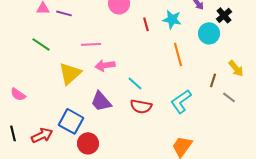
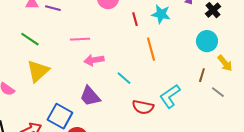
cyan circle: (209, 33) -> (207, 41), moved
orange line: (178, 54) -> (151, 49), moved
yellow triangle: (70, 73) -> (38, 71), moved
red semicircle: (141, 106) -> (143, 107), moved

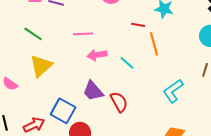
red line: (135, 19) -> (138, 25), moved, turned -64
cyan line: (124, 78) -> (127, 63), moved
red semicircle: (143, 107) -> (119, 102), moved, turned -130

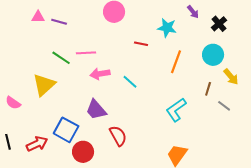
green line: (33, 34) -> (61, 58), moved
orange line: (154, 44) -> (176, 62), moved, turned 35
red semicircle: (119, 102) -> (118, 136), moved

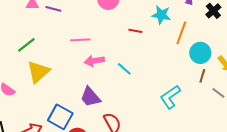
cyan circle: (213, 55) -> (200, 53), moved
green line: (61, 58) -> (26, 45), moved, turned -72
orange line: (176, 62) -> (181, 33), moved

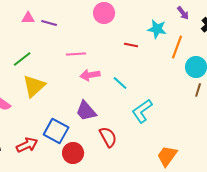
cyan L-shape: (170, 97) -> (142, 111), moved

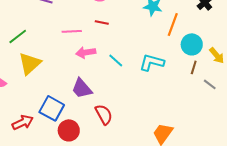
red line: (131, 45) -> (102, 22), moved
cyan L-shape: (142, 111) -> (152, 62), moved, turned 50

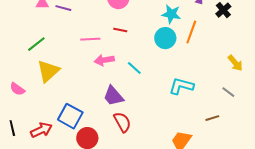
cyan circle: (192, 44) -> (165, 38), moved
cyan L-shape: (152, 62) -> (181, 86), moved
brown line: (194, 67) -> (212, 118), moved, turned 56
purple trapezoid: (82, 88) -> (113, 96), moved

